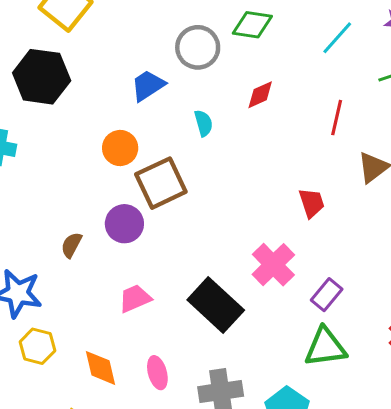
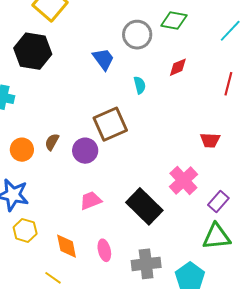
blue trapezoid: (148, 85) -> (103, 59), turned 85
orange circle: (120, 148) -> (22, 150), moved
red trapezoid: (312, 203) -> (210, 140), turned 110
brown semicircle: (71, 245) -> (52, 142), moved

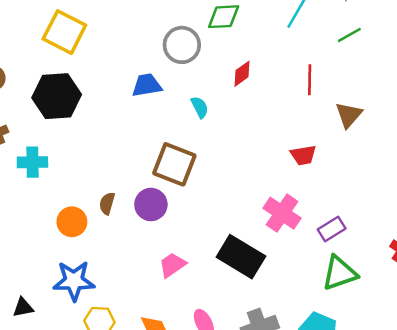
blue trapezoid: (103, 59) -> (147, 85), turned -50
brown square: (110, 124) -> (174, 164), turned -32
purple rectangle: (218, 201) -> (332, 229), turned 30

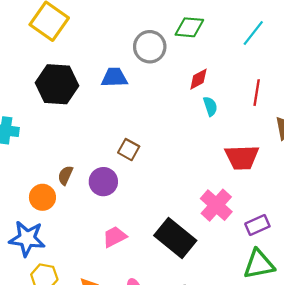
black hexagon: (57, 96) -> (57, 84), moved
cyan semicircle: (200, 107) -> (210, 106), moved
red trapezoid: (303, 155) -> (242, 157), size x1.5
brown square: (174, 164) -> (129, 150), size x0.6
orange circle: (72, 222) -> (42, 197), moved

